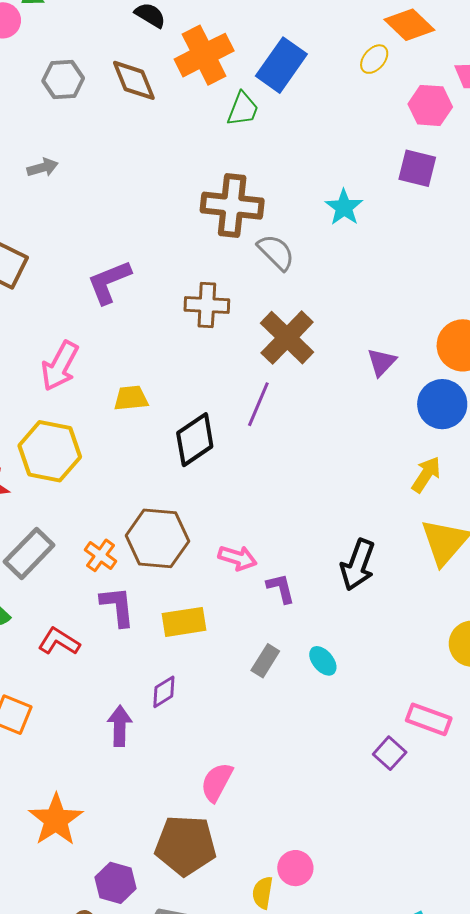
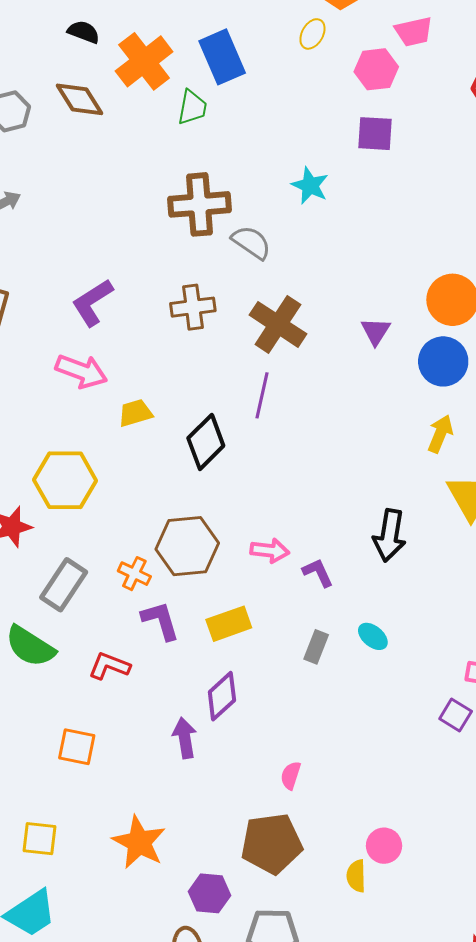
blue rectangle: (281, 65) -> (222, 57), turned -48
pink arrow: (60, 366) -> (81, 371), moved, turned -87
purple diamond: (164, 692) -> (222, 696), size x1.4
pink semicircle: (217, 782) -> (291, 775), size x0.7

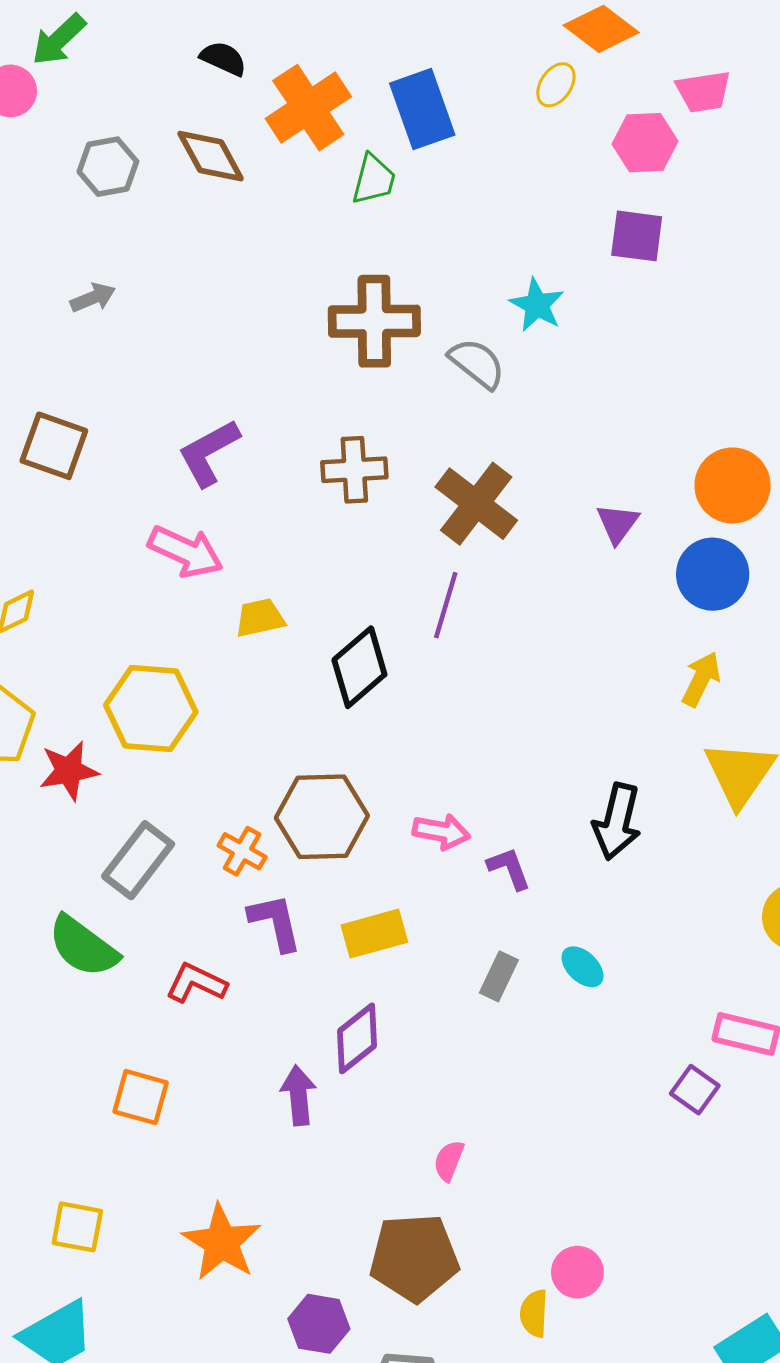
gray semicircle: (251, 242) -> (477, 363), moved

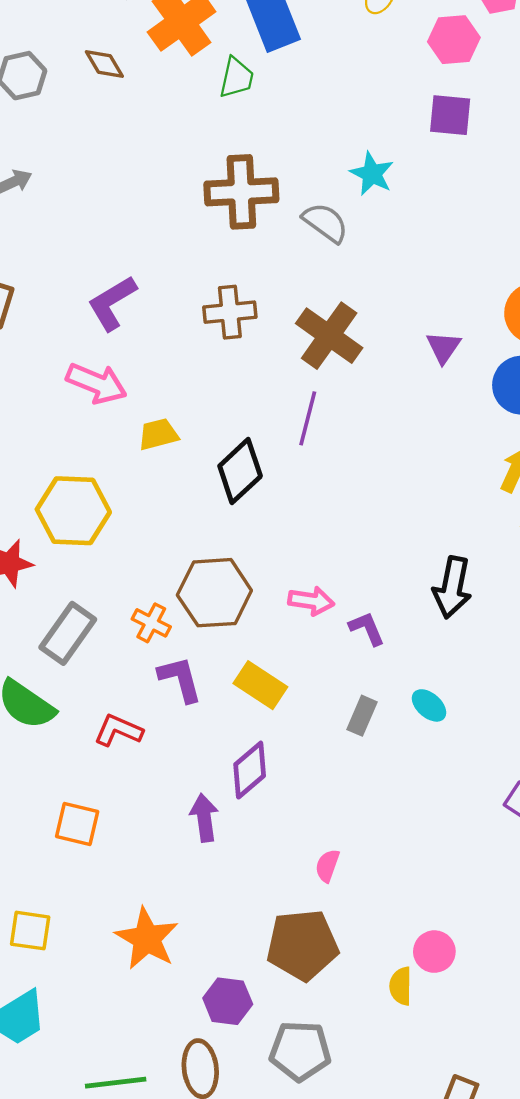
brown diamond: (211, 156) -> (104, 64), size x0.7
yellow rectangle: (374, 934) -> (260, 685), turned 51

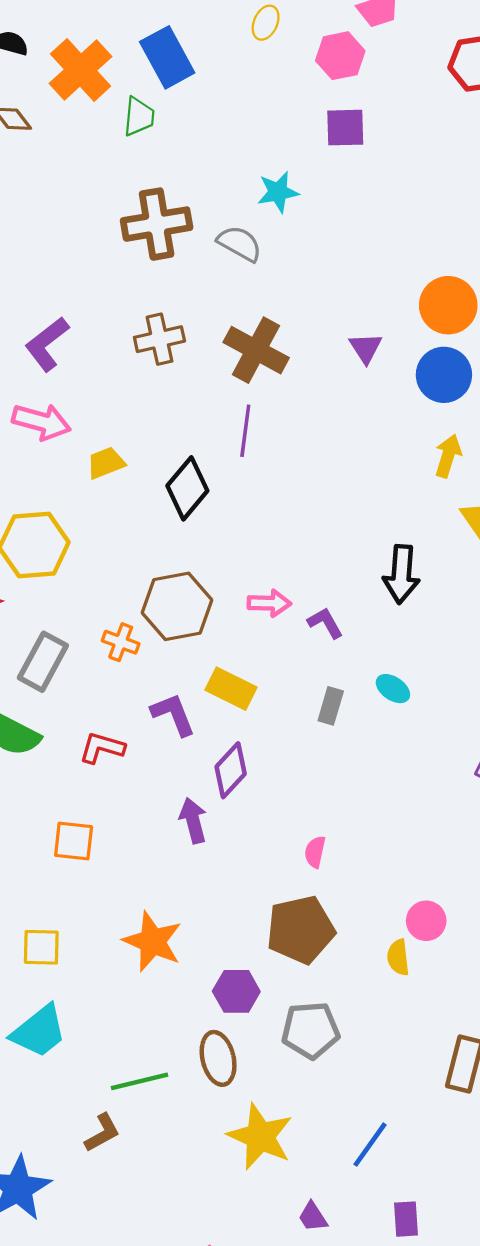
cyan star: (372, 174) -> (278, 192), turned -30
purple L-shape: (180, 679) -> (173, 714), moved

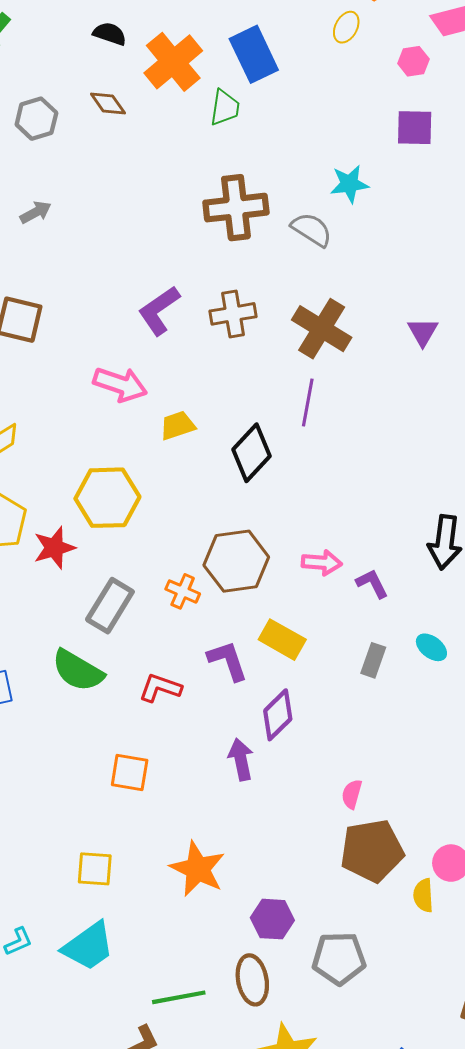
pink hexagon: (340, 56) -> (413, 61), size x0.7
purple L-shape: (47, 344) -> (159, 310), moved
brown pentagon: (301, 930) -> (372, 851), moved

